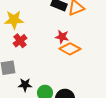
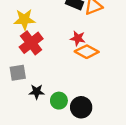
red cross: (20, 41) -> (31, 43), size x1.5

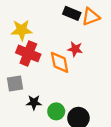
red cross: (31, 43) -> (28, 53), turned -30
orange diamond: (87, 52) -> (60, 62), moved, turned 50

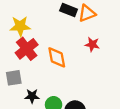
red star: (75, 49) -> (92, 44), moved
red cross: (28, 53) -> (27, 49), turned 30

